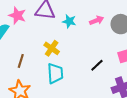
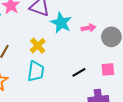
cyan star: (69, 21) -> (61, 23), size x1.5

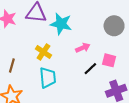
pink arrow: (88, 28) -> (83, 48), moved
pink square: (108, 69) -> (109, 60), moved, turned 32

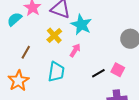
pink arrow: (83, 48) -> (75, 50), moved, turned -48
yellow cross: (43, 52) -> (54, 35), moved

